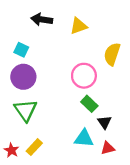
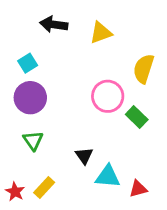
cyan square: (21, 50) -> (28, 63), turned 32
green rectangle: (89, 104) -> (137, 117), moved
green triangle: (26, 110) -> (33, 141), size x0.7
black triangle: (104, 122) -> (84, 156), moved

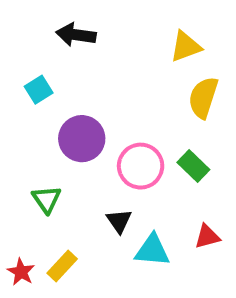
yellow triangle: (101, 33) -> (186, 47), moved
pink circle: (108, 96) -> (141, 166), moved
purple circle: (30, 98) -> (82, 139), moved
red triangle: (138, 189) -> (207, 237), moved

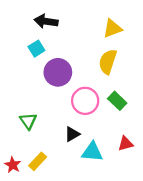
cyan square: (39, 90) -> (36, 49), moved
yellow semicircle: (203, 97) -> (108, 62), moved
purple circle: (82, 139) -> (58, 72), moved
black triangle: (119, 221) -> (72, 134), turned 35

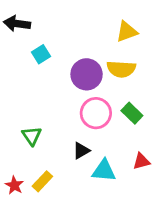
black arrow: (46, 21) -> (17, 24), moved
yellow semicircle: (108, 62) -> (121, 69), turned -105
purple circle: (58, 72) -> (87, 74), moved

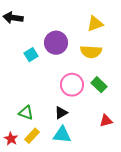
cyan square: (41, 54) -> (31, 55), moved
purple circle: (87, 74) -> (56, 43), moved
green triangle: (32, 136) -> (26, 113), moved, turned -35
cyan triangle: (104, 171) -> (62, 135), moved

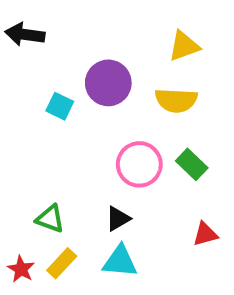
cyan square: (31, 55) -> (60, 106), turned -32

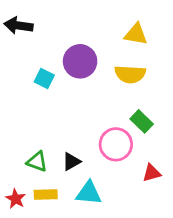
yellow triangle: (184, 46) -> (136, 34), turned 30
pink circle: (139, 164) -> (116, 144), moved
black triangle: (118, 219) -> (71, 162), moved
yellow rectangle: (62, 263) -> (46, 194), turned 45

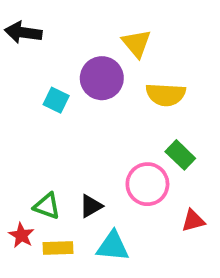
yellow triangle: (136, 34) -> (136, 43), moved, turned 40
red star: (16, 199) -> (21, 235), moved

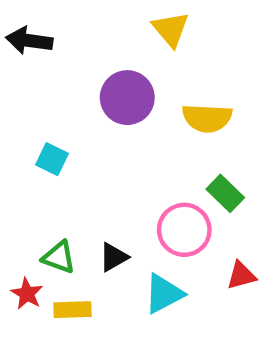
yellow triangle: (136, 43) -> (171, 29), moved
cyan square: (56, 100) -> (52, 159), moved
cyan triangle: (113, 246) -> (164, 294), moved, turned -33

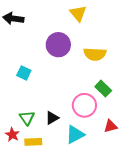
green triangle: (59, 257) -> (27, 118), turned 35

